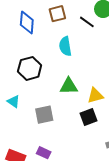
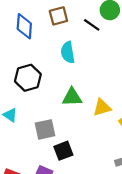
black square: (89, 117) -> (63, 151), moved

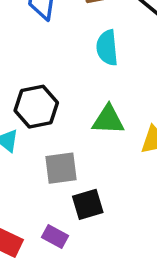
black hexagon: (28, 78) -> (36, 107), moved

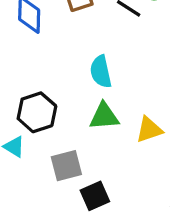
cyan semicircle: (107, 48) -> (101, 72), moved

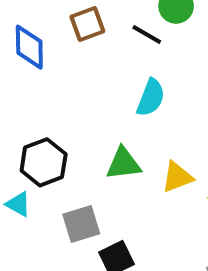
cyan semicircle: (101, 72) -> (151, 98), moved, turned -144

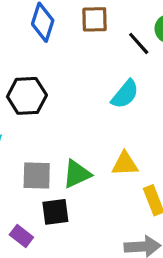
black hexagon: (44, 162) -> (27, 96), moved
green triangle: (123, 164) -> (77, 174), moved, turned -36

